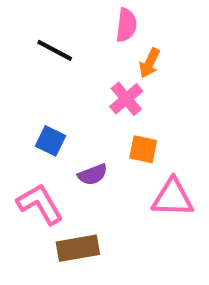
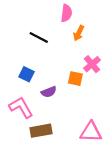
black line: (55, 50) -> (39, 38), moved
pink cross: (126, 99) -> (92, 64), moved
pink triangle: (173, 198) -> (91, 132), moved

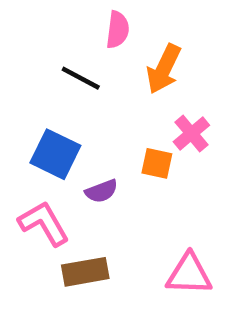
pink semicircle: (66, 13) -> (118, 30), moved
orange arrow: (79, 33) -> (164, 69), size x1.5
blue square: (27, 74) -> (55, 154), size x1.5

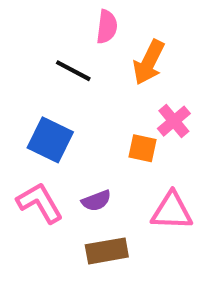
purple semicircle: (101, 191) -> (96, 201), moved
brown rectangle: (85, 272) -> (107, 251), moved
pink triangle: (189, 274) -> (172, 211), moved

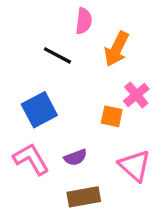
blue square: (50, 140) -> (39, 110), turned 36
pink triangle: (172, 211) -> (135, 166), turned 40

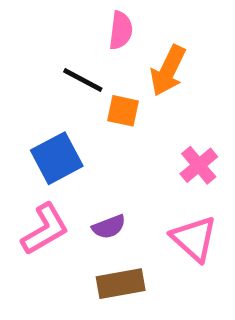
pink cross: (136, 95) -> (199, 165), moved
orange square: (112, 116) -> (123, 111), moved
pink L-shape: (31, 159) -> (45, 229), turned 90

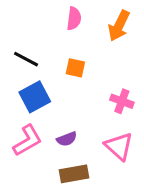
orange arrow: (168, 71) -> (119, 26), moved
black line: (83, 80) -> (26, 59), moved
pink cross: (199, 165) -> (122, 101), turned -30

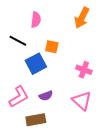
pink semicircle: (74, 18) -> (36, 20), moved
blue square: (35, 97) -> (36, 64), moved
brown rectangle: (74, 174) -> (36, 120), moved

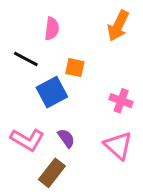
purple semicircle: (46, 96) -> (66, 138), turned -104
pink L-shape: (19, 97) -> (27, 140), turned 60
brown rectangle: (36, 120) -> (52, 173), turned -42

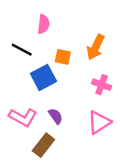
orange arrow: (118, 26) -> (96, 47), moved
pink triangle: (118, 145) -> (99, 122), turned 45

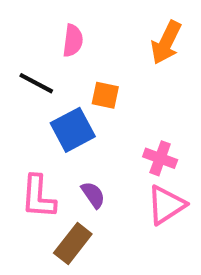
orange arrow: (96, 47) -> (166, 43), moved
pink cross: (102, 85) -> (160, 158), moved
pink L-shape: (23, 117) -> (38, 197), turned 64

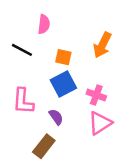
orange arrow: (166, 43) -> (102, 45), moved
blue square: (73, 130) -> (63, 84), moved
pink L-shape: (38, 197) -> (23, 101), moved

